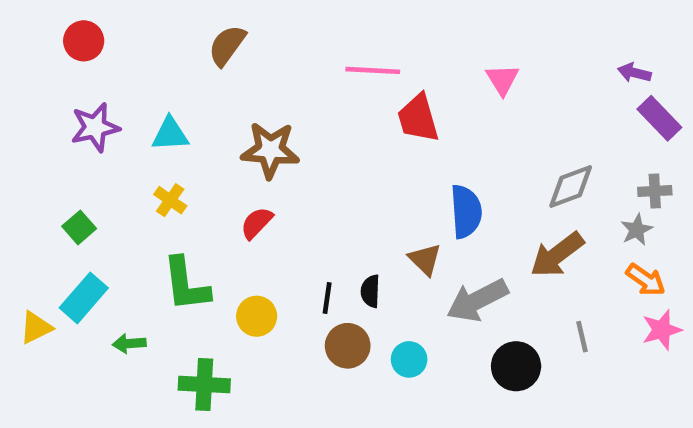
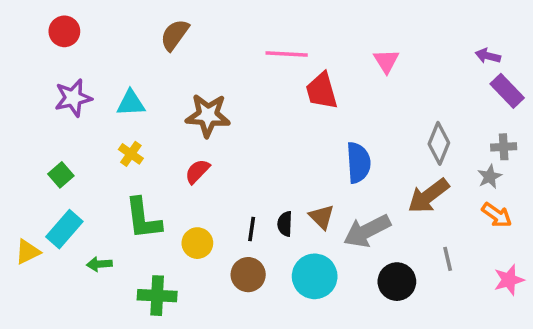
gray diamond: (571, 186) -> (439, 143), turned -48
brown triangle: (425, 259) -> (322, 217), moved
pink star: (662, 330) -> (509, 280), moved
brown circle: (348, 346) -> (248, 275), moved
cyan circle: (409, 359) -> (315, 276), size x1.6

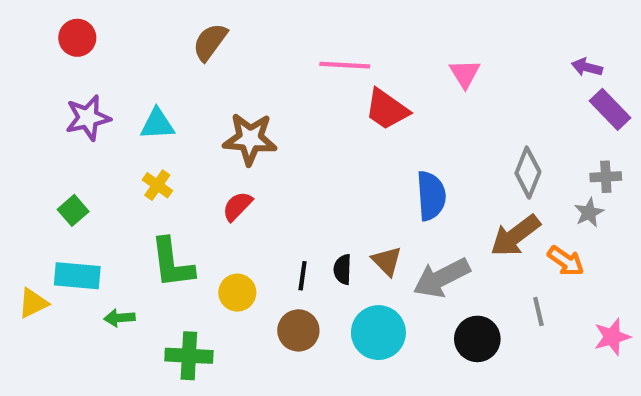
red trapezoid: (322, 91) -> (387, 109), turned -39
orange arrow: (497, 215) -> (566, 261), moved
cyan rectangle: (64, 229) -> (77, 276), turned 54

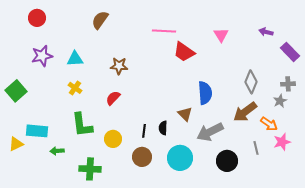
purple arrow: (587, 67) -> (266, 32), moved
brown star: (250, 139) -> (119, 66), size x0.7
green square: (73, 210) -> (16, 91), moved, size x1.5
brown triangle: (387, 261) -> (185, 114), moved
pink star: (612, 337) -> (282, 142), moved

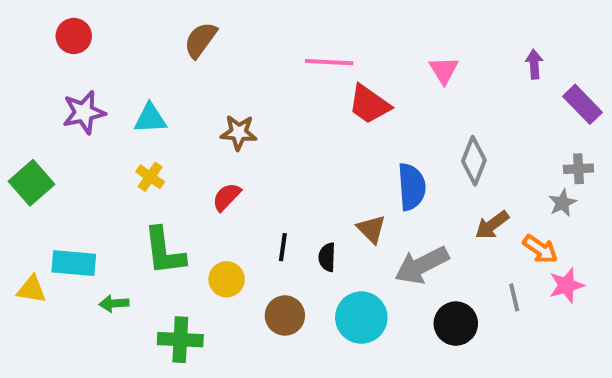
purple arrow: (266, 32) -> (534, 64), turned 72
gray diamond: (251, 82) -> (474, 161), moved
brown arrow: (245, 112) -> (492, 225), size x0.7
black line: (144, 131) -> (283, 247), moved
yellow triangle: (16, 144) -> (32, 289), turned 35

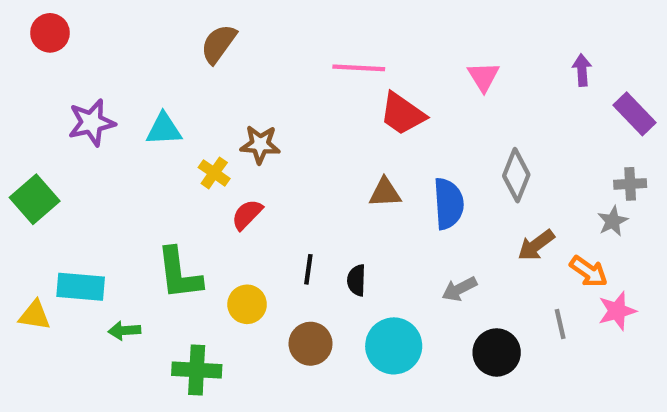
red circle: (74, 36) -> (50, 33), moved
yellow cross: (150, 177) -> (214, 173), moved
brown triangle: (371, 229) -> (385, 193), moved, turned -48
gray arrow: (422, 265) -> (459, 289), size x0.6

